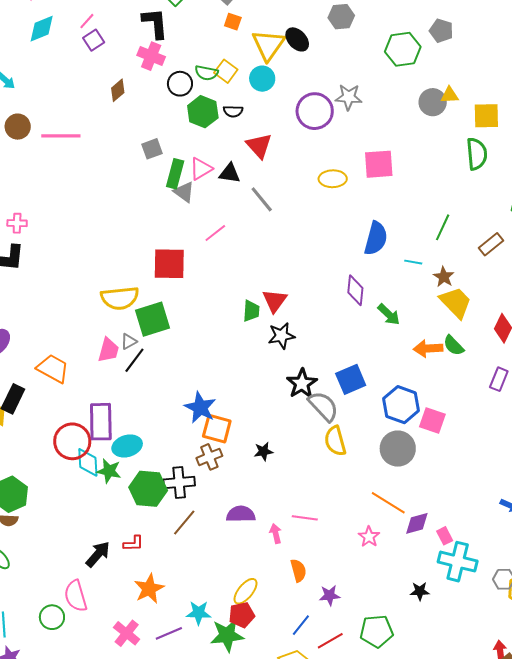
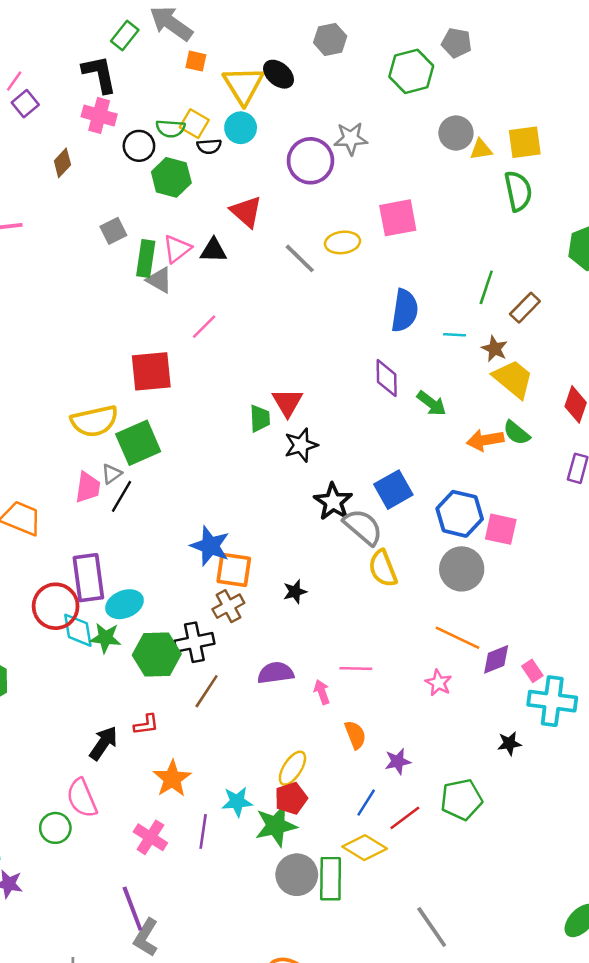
yellow triangle: (450, 95) -> (481, 149), moved
black semicircle: (233, 111) -> (209, 146), moved
gray line: (262, 199) -> (300, 258), moved
brown rectangle: (491, 244) -> (525, 308), moved
purple line: (169, 633) -> (203, 831), turned -52

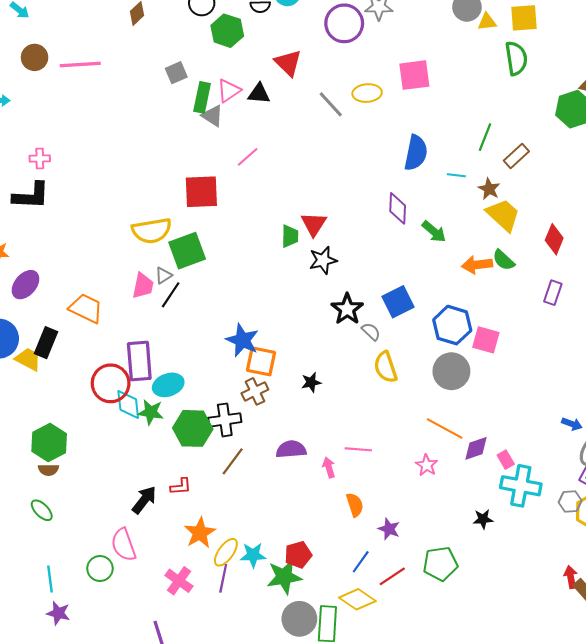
gray semicircle: (363, 527) -> (371, 332), size x0.6
purple star: (398, 761) -> (389, 529), turned 30
yellow ellipse: (292, 768) -> (226, 552), moved

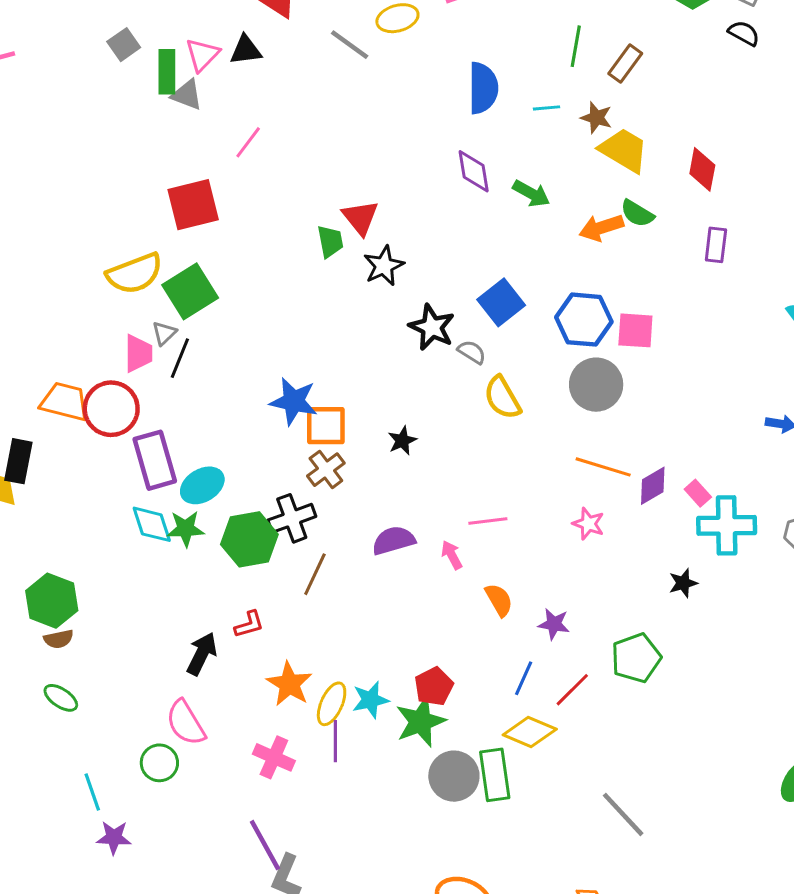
red circle: (111, 383) -> (111, 409), moved

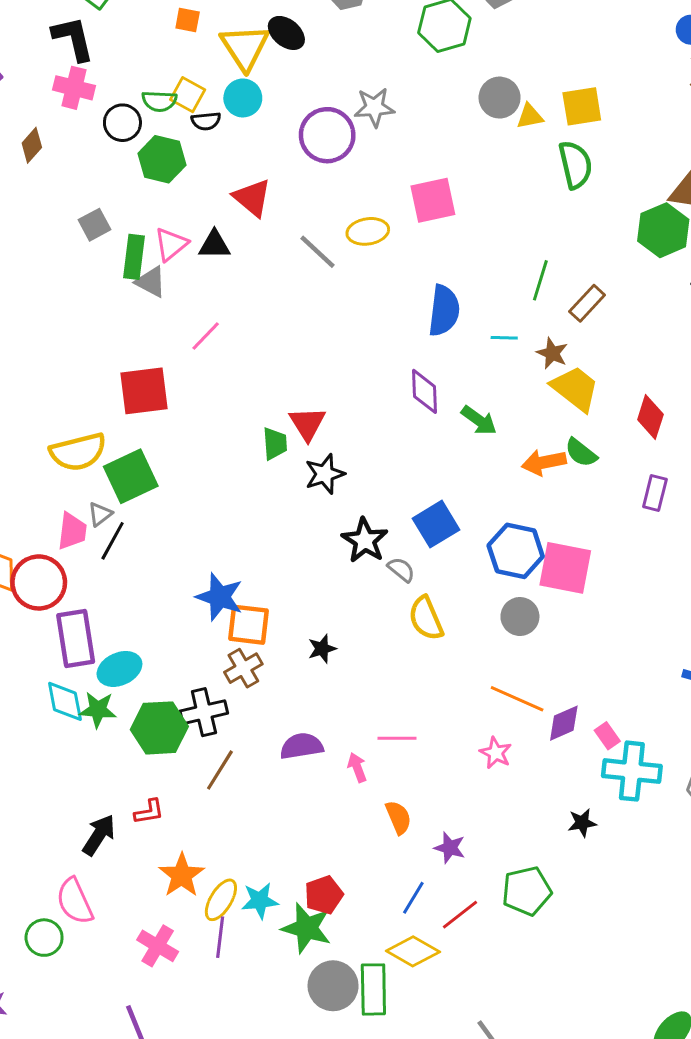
pink square: (635, 330) -> (565, 568), size x1.4
gray circle: (596, 385) -> (520, 617), size x0.7
green star: (421, 722) -> (307, 928), turned 30

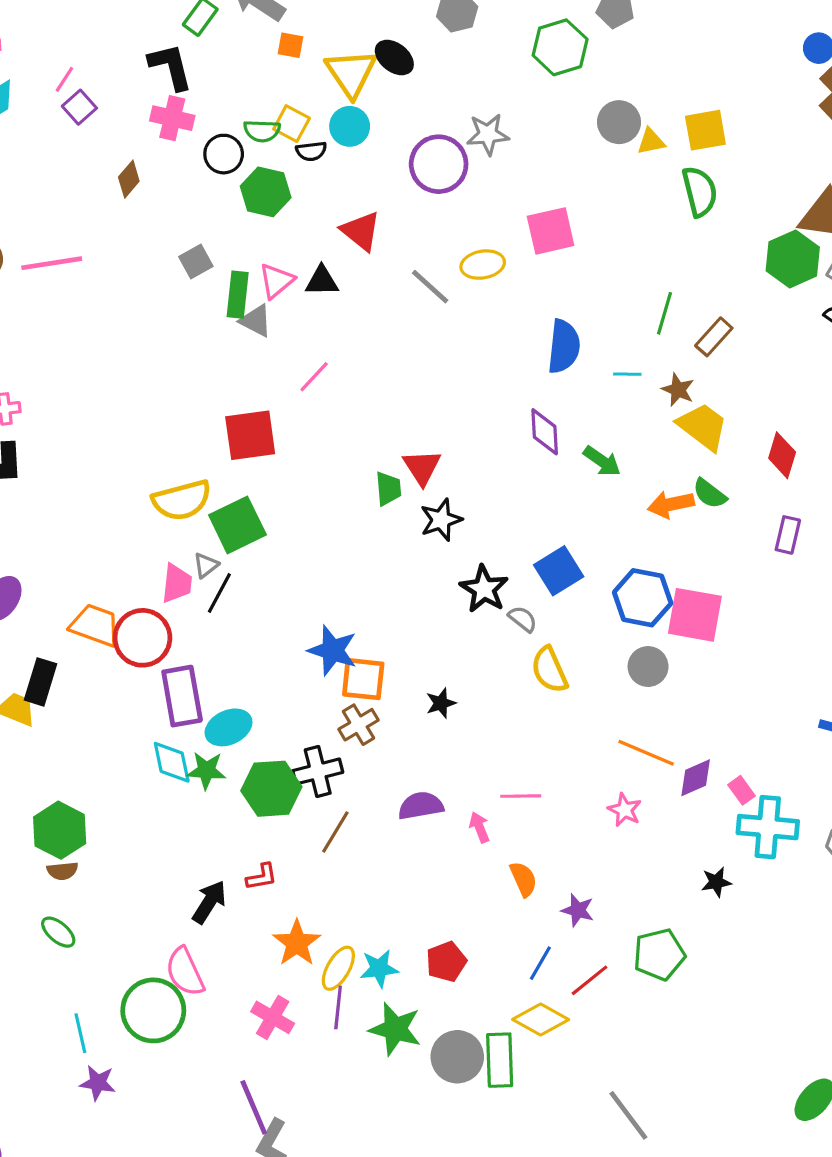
green star: (307, 928) -> (395, 1029), moved
green circle: (44, 938) -> (153, 1010), size x1.6

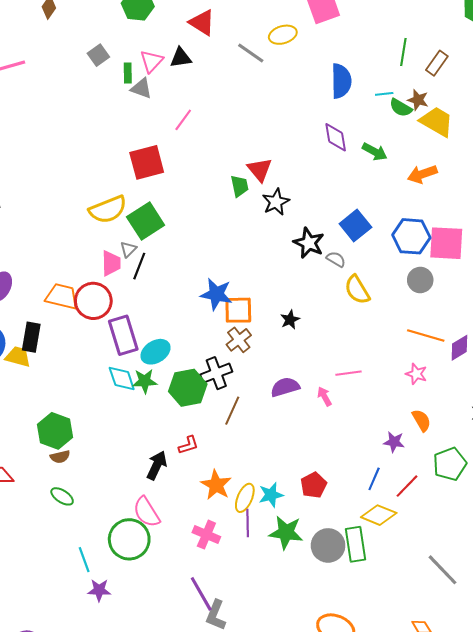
green rectangle: (238, 295) -> (128, 73), size x0.7
green semicircle: (710, 494) -> (401, 108), moved
orange semicircle: (523, 879) -> (421, 420), moved

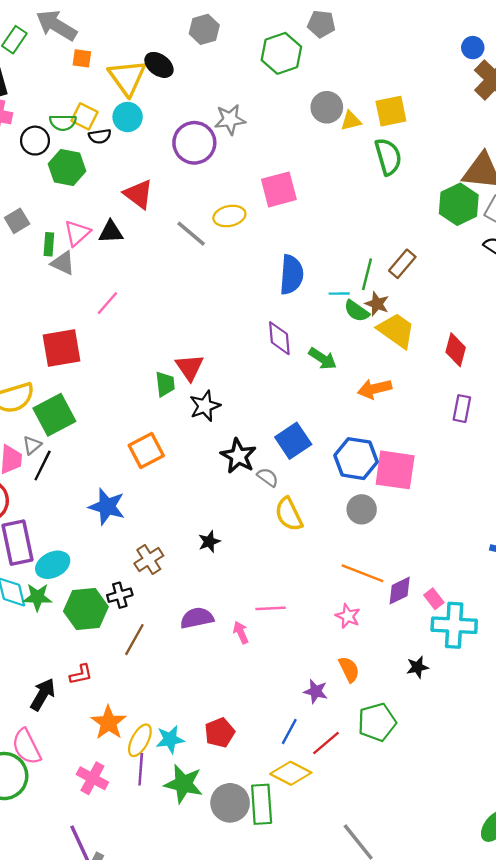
green line: (403, 52) -> (367, 274), moved
blue star: (216, 294) -> (107, 507), moved
orange square: (238, 310) -> (146, 450), moved, turned -32
black cross: (216, 373) -> (120, 595), size x0.7

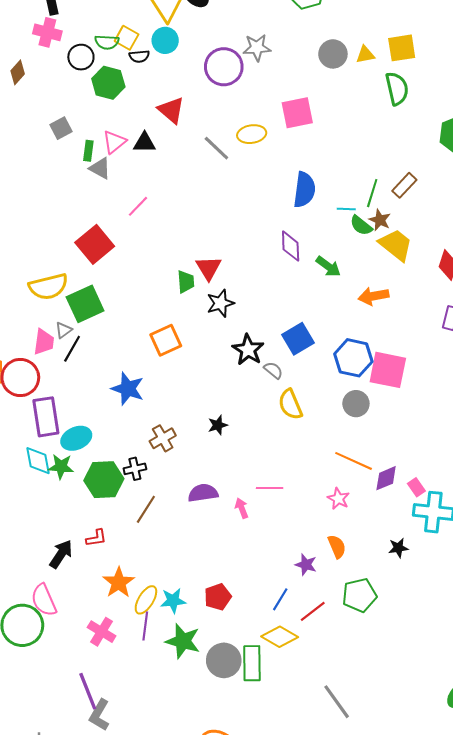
gray circle: (327, 107) -> (333, 54), moved
red square: (62, 348) -> (95, 244), turned -33

